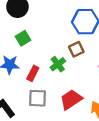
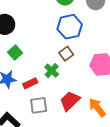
red rectangle: (33, 73) -> (30, 83), turned 48

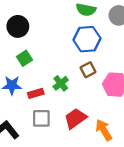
brown square: (66, 54) -> (88, 70), moved

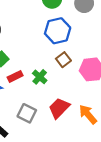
red rectangle: (36, 93) -> (15, 76), moved
gray square: (41, 118) -> (27, 113), turned 36

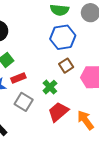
green cross: (40, 77) -> (50, 87), moved
gray square: (27, 113) -> (24, 102), moved

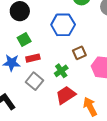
blue hexagon: (63, 37) -> (63, 25), moved

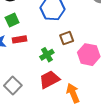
gray square: (35, 81) -> (13, 85), moved

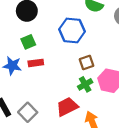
green cross: (47, 55) -> (85, 84), moved

